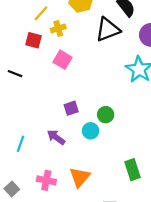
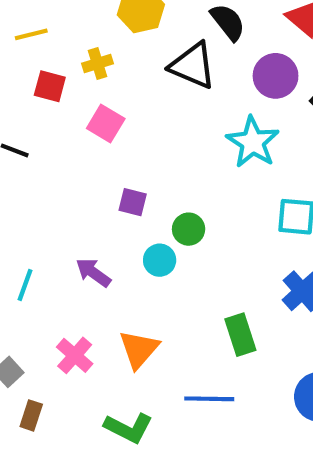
yellow line: (41, 13) -> (31, 34), moved, turned 35
black triangle: (108, 30) -> (193, 66), turned 44
purple square: (71, 108) -> (133, 202), moved, turned 32
pink cross: (46, 180) -> (75, 355), turned 30

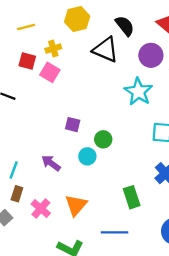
yellow line: (31, 34) -> (26, 27), moved
pink square: (106, 123) -> (50, 72), moved
brown rectangle: (31, 415) -> (17, 194), moved

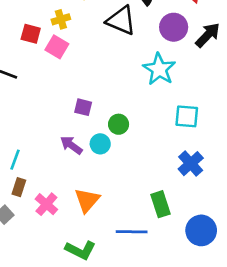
purple arrow: (51, 163) -> (71, 145), moved
green rectangle: (132, 197) -> (160, 204), moved

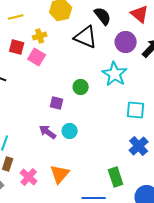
green circle: (119, 124) -> (81, 87), moved

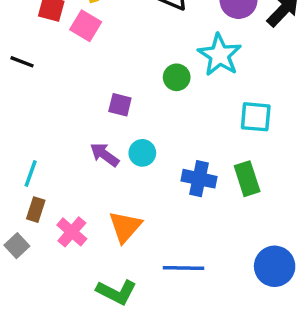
green circle: (81, 87) -> (177, 77), moved
blue cross: (139, 146) -> (199, 179), moved, turned -36
green rectangle: (116, 177) -> (247, 179), moved

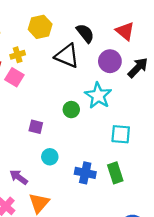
purple arrow: (105, 155) -> (19, 177), moved

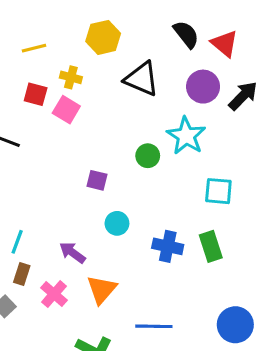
black semicircle: (85, 33) -> (186, 34), moved
yellow cross: (18, 55) -> (71, 77), turned 32

